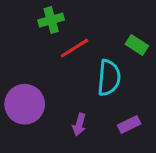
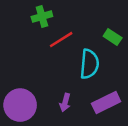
purple circle: (25, 104) -> (20, 105), moved
purple rectangle: (129, 124) -> (106, 102), size x1.5

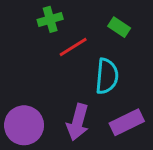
green rectangle: (113, 37) -> (119, 27), moved
purple arrow: (65, 102) -> (78, 122), size x1.6

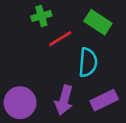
green rectangle: (119, 27) -> (98, 22), size x1.5

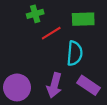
green rectangle: (98, 22) -> (83, 19), turned -35
purple rectangle: (104, 100) -> (88, 85), turned 60

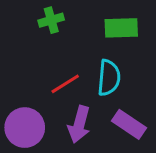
red line: (51, 33) -> (65, 84), moved

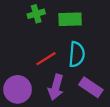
green rectangle: (121, 28) -> (70, 19), moved

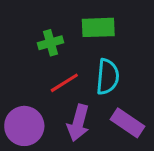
green cross: (36, 14) -> (50, 43), moved

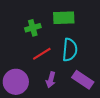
purple arrow: (78, 123) -> (51, 80), size x0.7

